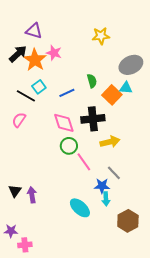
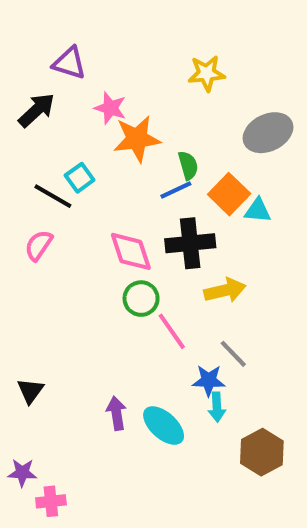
orange star: (35, 60) -> (137, 139), moved, turned 30
cyan triangle: (126, 88) -> (258, 210), moved
blue line: (67, 93) -> (176, 190), moved
purple arrow: (32, 195) -> (116, 413), moved

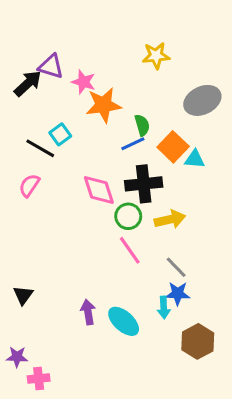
purple triangle: (69, 63) -> (51, 66), moved
green circle: (141, 299) -> (128, 216), moved
blue star: (209, 380) -> (178, 294), moved

